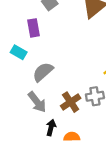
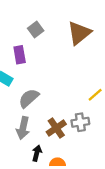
gray arrow: (37, 102) -> (23, 128), turned 50

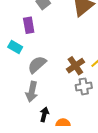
brown cross: (56, 128) -> (75, 66), moved

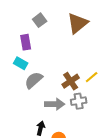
cyan rectangle: (15, 47) -> (21, 63), moved
gray arrow: (32, 92) -> (55, 104), moved, turned -102

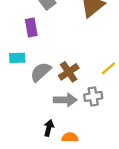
cyan rectangle: (21, 63) -> (17, 58), moved, turned -32
brown cross: (71, 81) -> (69, 72), moved

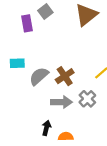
purple rectangle: (31, 27) -> (27, 23), moved
gray cross: (93, 96) -> (87, 99), turned -35

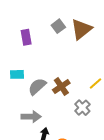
gray square: (45, 12) -> (58, 26), moved
gray arrow: (61, 102) -> (31, 117), moved

